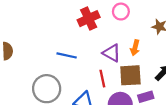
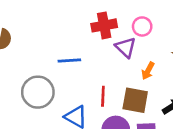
purple triangle: (112, 53) -> (126, 47), moved
blue line: (67, 55) -> (69, 60), turned -30

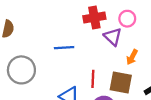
gray circle: (38, 92) -> (21, 70), moved

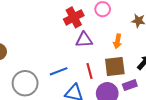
purple triangle: (113, 37) -> (84, 40), moved, turned -30
blue line: (64, 48) -> (59, 71), moved

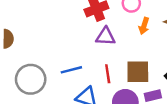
orange arrow: (117, 41) -> (144, 26), moved

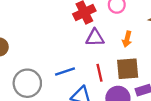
orange arrow: (144, 26) -> (127, 39), moved

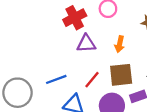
red line: (99, 73) -> (92, 80), turned 54

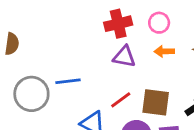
orange arrow: (120, 44) -> (164, 51), moved, turned 63
blue line: (56, 79) -> (68, 81), moved

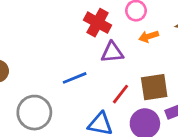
red cross: (118, 24) -> (98, 23), turned -32
blue line: (68, 81) -> (75, 78), moved

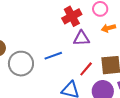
red cross: (98, 23) -> (72, 16), turned 30
gray circle: (34, 113) -> (21, 64), moved

